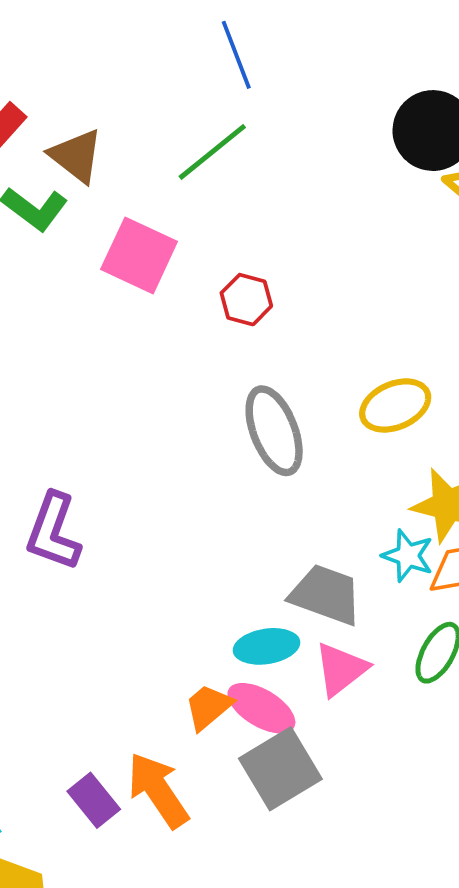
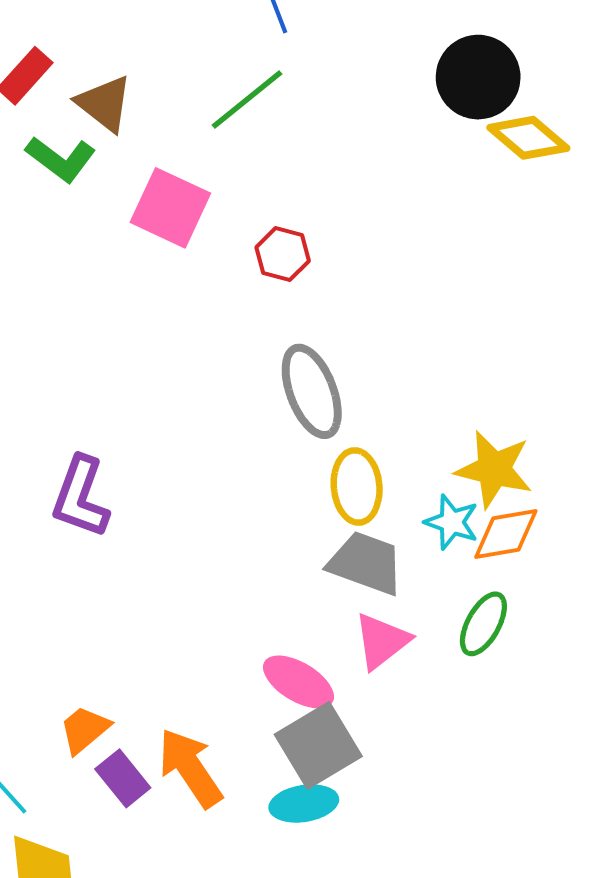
yellow ellipse: (395, 405) -> (357, 486), moved, turned -72
cyan ellipse: (266, 646) -> (304, 803), moved
orange trapezoid: (208, 707) -> (85, 730), moved

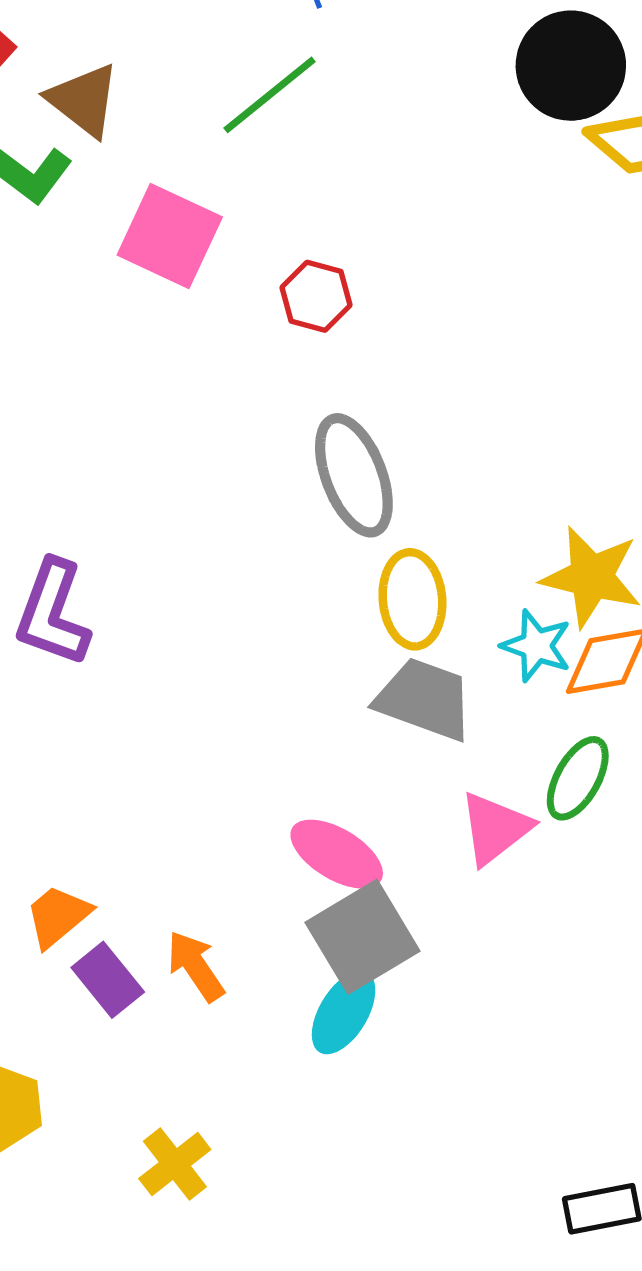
pink triangle: (382, 641) -> (495, 828), moved
orange arrow: (190, 768) -> (196, 966), size x0.7
cyan ellipse: (304, 803) -> (344, 1013), turned -50

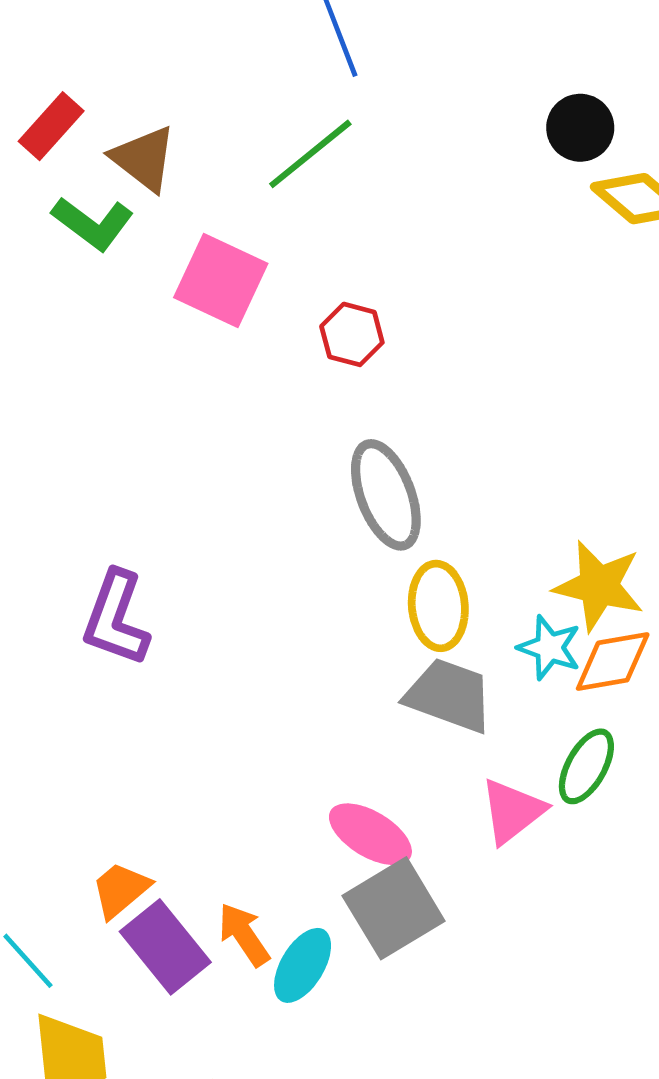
black circle: (571, 66) -> (580, 128), size x0.7
purple rectangle: (108, 980) -> (165, 947), size x1.4
cyan ellipse: (344, 1013) -> (303, 965), moved

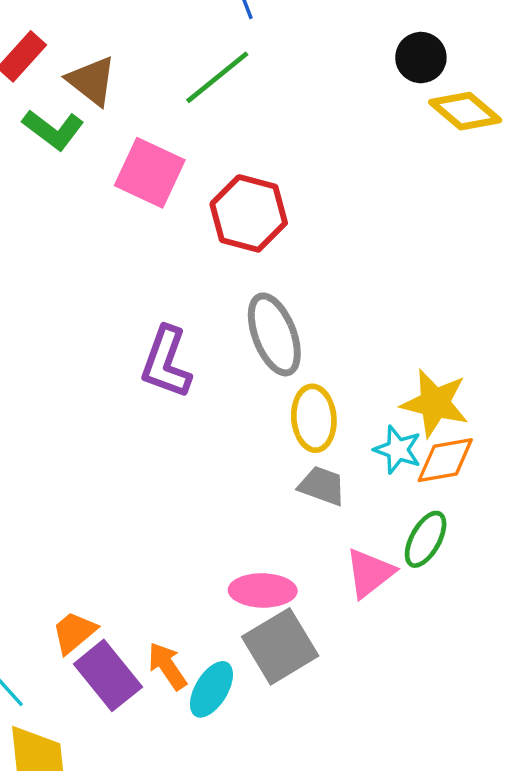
red hexagon: (352, 334) -> (249, 213), size x1.6
purple L-shape: (116, 618) -> (166, 362), moved
gray trapezoid: (449, 695) -> (322, 486), size x0.7
pink ellipse: (370, 834) -> (263, 590), turned -30

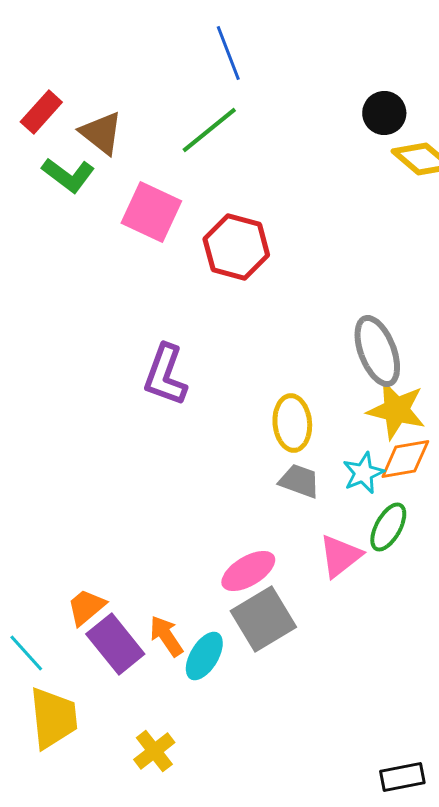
gray ellipse: (274, 334) -> (377, 351), moved
cyan star: (398, 450) -> (363, 473), moved, turned 30
pink ellipse: (263, 590) -> (248, 571), turned -32

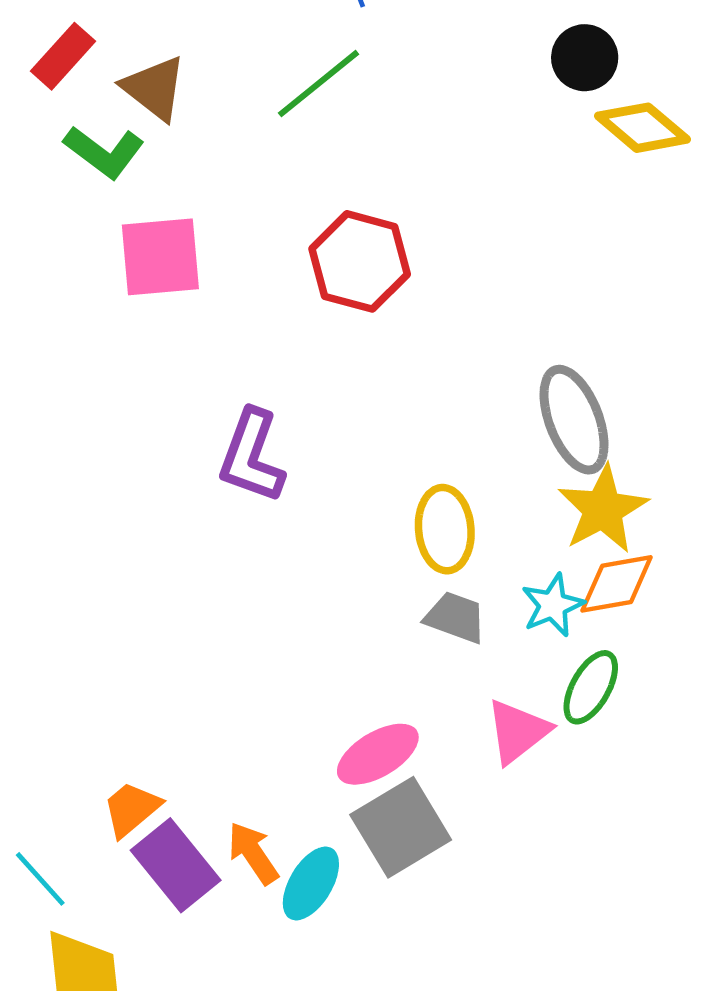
pink square: (151, 212) -> (160, 257), moved, turned -30
yellow star: (396, 410) -> (603, 509), turned 30

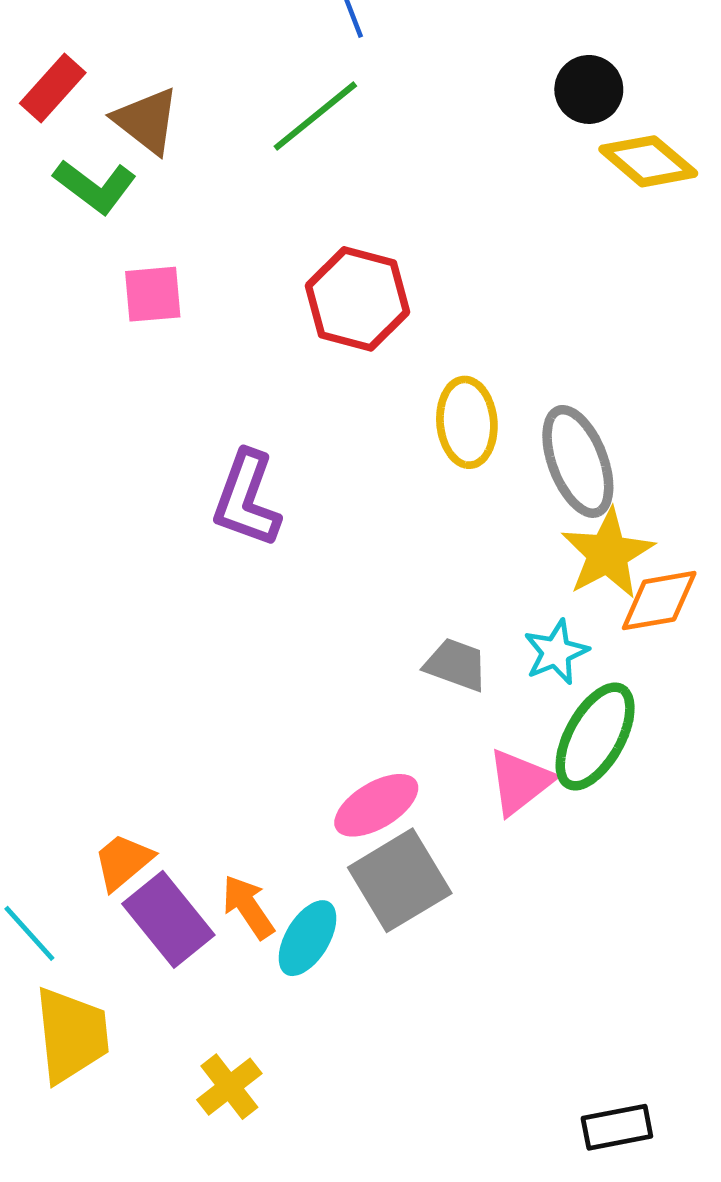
pink square: (160, 257) -> (153, 294), size x0.7
yellow ellipse: (445, 529) -> (467, 422), moved
orange diamond: (617, 584) -> (659, 601), moved
green ellipse: (591, 687) -> (595, 737), size x1.4

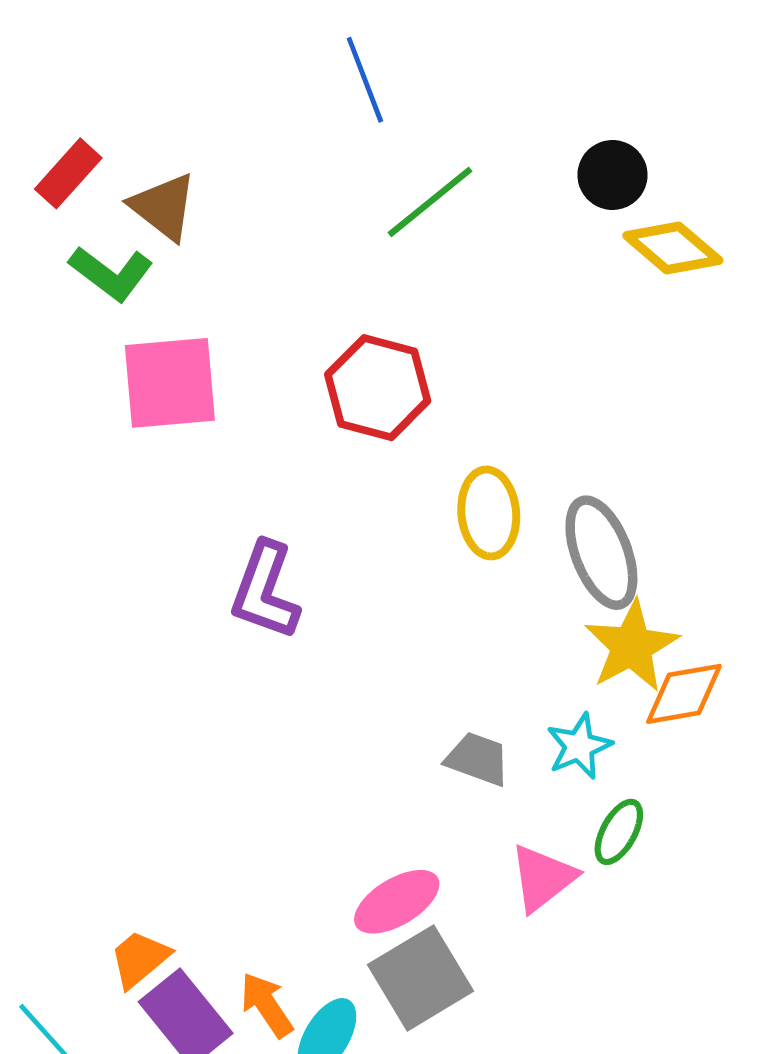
green line: (315, 116) -> (430, 202), moved
pink square: (153, 294) -> (170, 383), size x1.6
green ellipse: (595, 737) -> (619, 832), size x0.6

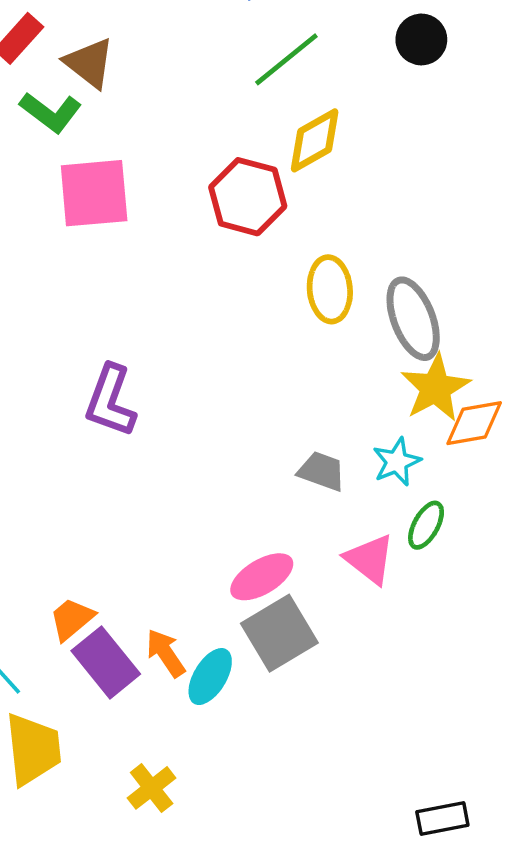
yellow diamond: (673, 248) -> (315, 140), moved, turned -70
purple L-shape: (265, 591) -> (110, 401), moved
pink triangle: (543, 878) -> (370, 559), turned -44

